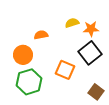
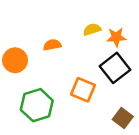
orange circle: (23, 55) -> (15, 60), moved

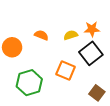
yellow semicircle: (92, 29) -> (71, 35), moved
orange semicircle: (52, 45) -> (41, 35), turned 32

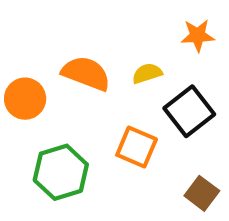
orange star: (92, 29) -> (198, 35), moved
orange semicircle: (41, 35) -> (86, 73), size x1.6

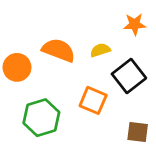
brown square: (202, 193) -> (138, 132), turned -30

